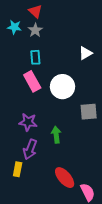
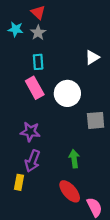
green arrow: (56, 135) -> (74, 159), moved

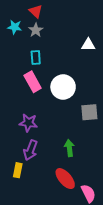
white triangle: (92, 57) -> (88, 45), moved, turned 32

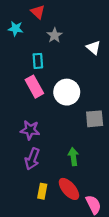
gray star: (36, 30) -> (54, 35), moved
white triangle: (88, 45) -> (93, 48), turned 40
yellow rectangle: (18, 170) -> (42, 191), moved

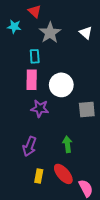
gray star: (54, 35) -> (50, 33), size x1.5
white triangle: (93, 48) -> (86, 33), moved
pink rectangle: (34, 87) -> (32, 80), turned 30
purple star: (30, 130) -> (40, 108), moved

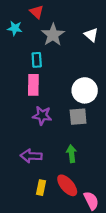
white circle: (61, 85) -> (85, 90), moved
gray square: (87, 109) -> (78, 117), moved
purple arrow: (30, 146) -> (31, 156), turned 72

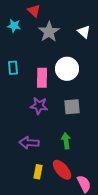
cyan rectangle: (37, 60) -> (13, 68), moved
pink rectangle: (33, 85) -> (42, 78), moved
white circle: (85, 90) -> (67, 69), moved

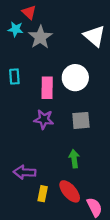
red triangle: (34, 11) -> (29, 12), moved
gray star: (49, 32) -> (40, 37), moved
white triangle: (84, 32) -> (94, 36), size x1.5
purple arrow: (29, 143) -> (25, 172), moved

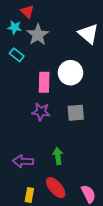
cyan rectangle: (14, 77) -> (17, 55), moved, turned -48
green arrow: (74, 159) -> (58, 156), moved
red ellipse: (70, 191) -> (56, 188), moved
yellow rectangle: (43, 194) -> (29, 195), moved

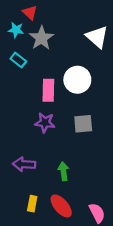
purple arrow: (23, 161) -> (24, 164), moved
yellow rectangle: (29, 195) -> (32, 204), moved

